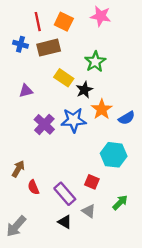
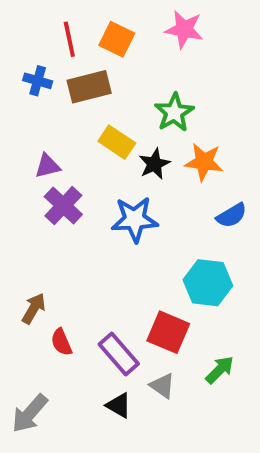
orange star: (102, 109) -> (204, 162), moved, turned -30
purple cross: (44, 124) -> (63, 206), moved
red square: (92, 182) -> (168, 332), size x1.5

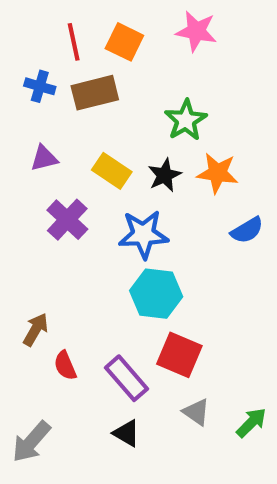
yellow rectangle: (117, 142) -> (112, 171), moved
purple triangle: (48, 166) -> (44, 158), moved
cyan hexagon: (208, 283) -> (156, 294), moved
green arrow: (220, 370) -> (251, 423), moved
gray triangle: (162, 386) -> (196, 412), moved

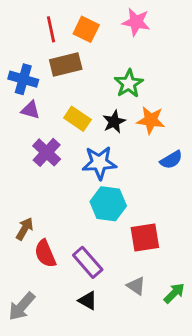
blue cross: (40, 86) -> (23, 79), moved, size x1.4
purple triangle: (44, 158) -> (31, 110), turned 30
red square: (179, 355) -> (145, 237), moved, turned -32
red semicircle: (65, 366) -> (45, 254), size x1.4

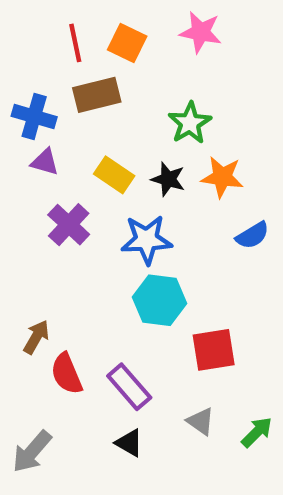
black star: (114, 122) -> (168, 179), turned -30

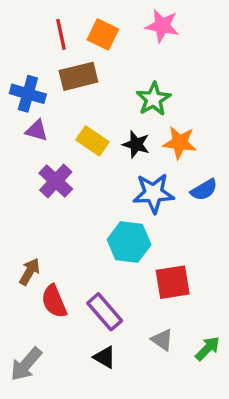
blue star: (147, 240) -> (153, 193), moved

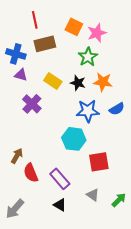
pink star: (162, 26) -> (97, 33), moved, turned -30
orange square: (103, 34) -> (74, 27), moved

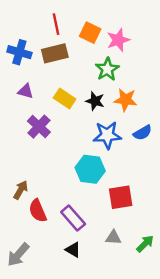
red line: (35, 20) -> (56, 24), moved
blue cross: (16, 54) -> (19, 52), moved
gray triangle: (93, 195) -> (113, 238), turned -32

